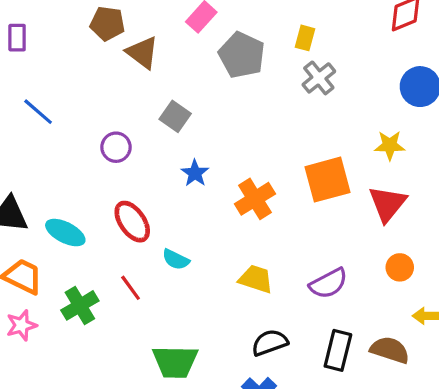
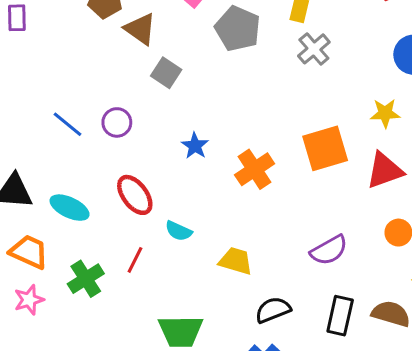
blue line: (38, 112) -> (68, 124), moved
gray square: (175, 116) -> (166, 73), moved
red triangle: (387, 204) -> (385, 170), turned 33
yellow trapezoid: (256, 279) -> (236, 261), moved
red line: (131, 288) -> (135, 260), turned 64

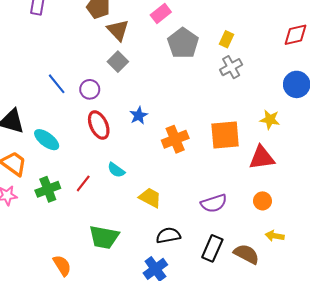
gray square: (166, 73) -> (118, 62), moved
red ellipse: (135, 195) -> (99, 125), moved

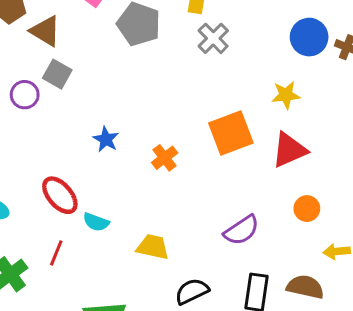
purple circle: (90, 89) -> (25, 95), moved
red ellipse: (99, 125) -> (60, 195), moved
orange cross: (175, 139) -> (165, 158), size x0.7

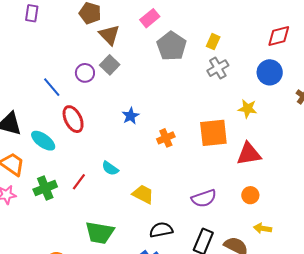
blue circle: (309, 37) -> (270, 72), moved
yellow star: (286, 95) -> (248, 109), moved
red ellipse: (60, 195) -> (73, 119), moved

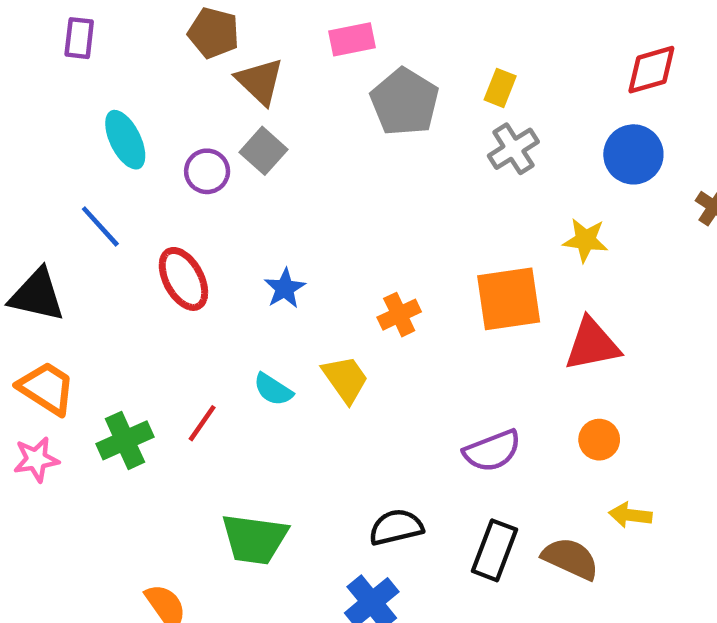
pink rectangle: (150, 18) -> (352, 39), turned 30
blue line: (52, 87) -> (100, 226), moved
blue star: (131, 116) -> (285, 288), moved
cyan ellipse: (43, 141) -> (125, 140), moved, turned 30
yellow trapezoid: (143, 194) -> (345, 379), moved, turned 30

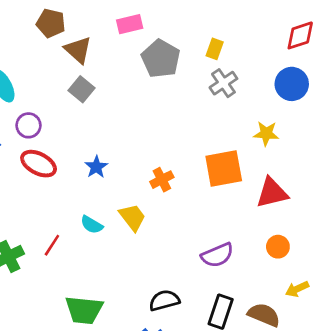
purple circle: (207, 171) -> (28, 125), moved
red ellipse: (183, 279) -> (39, 164), turned -32
yellow arrow: (630, 515) -> (297, 289), turned -30

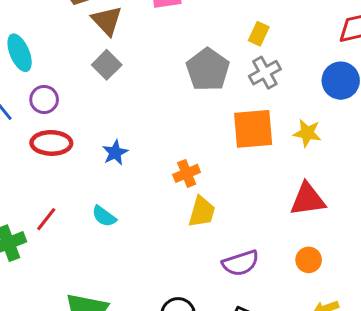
gray pentagon: (161, 59) -> (208, 70), moved
red ellipse: (39, 164) -> (51, 143), turned -32
orange square: (224, 169) -> (253, 129), moved
yellow trapezoid: (132, 217) -> (202, 212), moved, turned 48
red line: (52, 245) -> (46, 219), moved

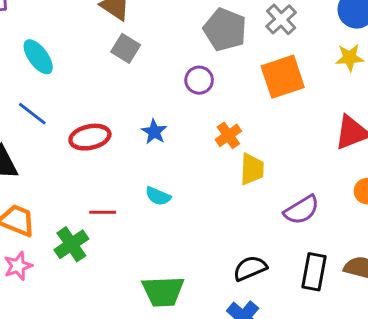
purple circle: (44, 100) -> (199, 80), moved
yellow star: (307, 133) -> (350, 58), moved
red line: (46, 219) -> (103, 212), turned 65

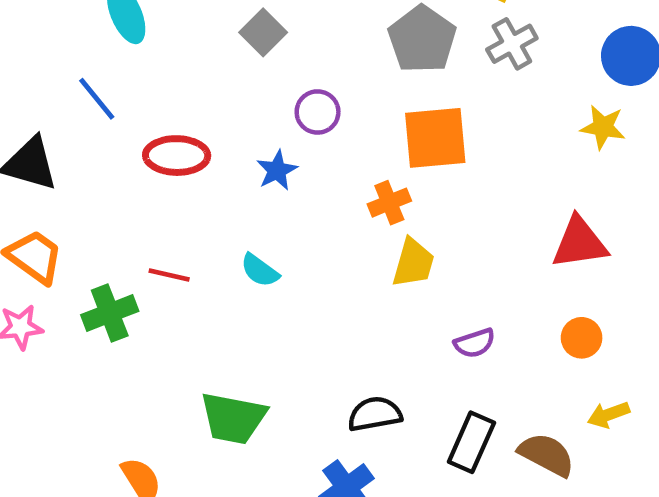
orange square: (283, 77) -> (435, 138), moved
purple circle: (199, 80) -> (318, 112), moved
purple semicircle: (302, 210) -> (475, 343), size x0.7

